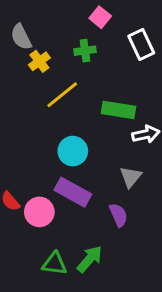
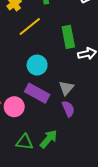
green rectangle: (118, 110) -> (68, 37), turned 70
gray triangle: (131, 177) -> (66, 88), moved

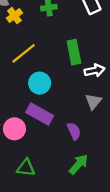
yellow line: (30, 27) -> (24, 53), moved
gray triangle: (66, 88) -> (93, 101), moved
green arrow: (49, 139) -> (79, 164), moved

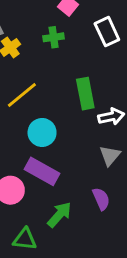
purple semicircle: (74, 131) -> (101, 199), moved
green arrow: (79, 164) -> (59, 215), moved

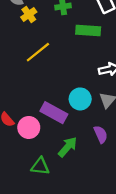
green rectangle: (85, 94) -> (88, 30), moved, turned -75
cyan circle: (42, 132) -> (80, 99), moved

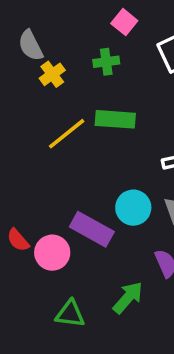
green rectangle: (88, 30) -> (115, 119), moved
green arrow: (68, 147) -> (128, 298), moved

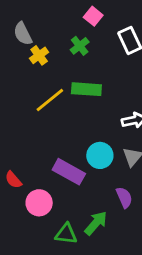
green cross: (106, 62) -> (80, 46), turned -30
pink circle: (52, 253) -> (39, 203), moved
green triangle: (70, 314) -> (66, 234), moved

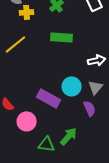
yellow cross: (39, 55) -> (27, 12), turned 32
yellow line: (50, 100) -> (16, 44), moved
purple semicircle: (124, 197) -> (90, 108), moved

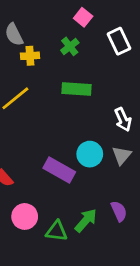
white arrow: (97, 60) -> (123, 120), turned 78
purple semicircle: (90, 108) -> (119, 211), moved
pink circle: (27, 121) -> (25, 216), moved

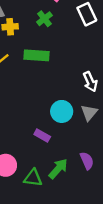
green rectangle: (76, 89) -> (36, 55), moved
purple rectangle: (59, 170) -> (42, 136), moved, size x0.6

